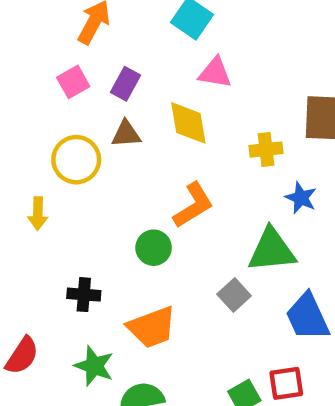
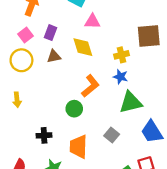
yellow circle: (76, 160) -> (21, 60), moved
blue star: (301, 198) -> (120, 77), moved
gray square: (234, 295) -> (112, 135), moved
orange trapezoid: (152, 327) -> (78, 147), turned 120

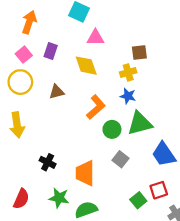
brown square: (149, 36) -> (139, 53), moved, size x0.6
brown triangle: (54, 56) -> (57, 92), moved
yellow arrow: (17, 100) -> (17, 125), size x1.5
green circle: (74, 109) -> (112, 129), moved
black cross: (44, 135) -> (48, 162), turned 32

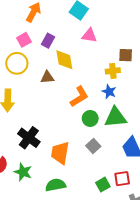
yellow diamond: (86, 66) -> (64, 60), moved
black cross: (48, 162) -> (29, 138), size x1.5
green star: (59, 198) -> (23, 172), moved

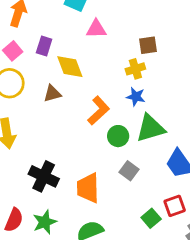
green star: (23, 172) -> (45, 222), turned -30

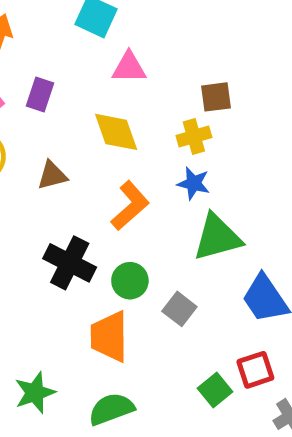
yellow diamond: (70, 67) -> (116, 132), moved
green circle: (118, 136) -> (130, 281), moved
black cross: (44, 176) -> (70, 263), moved

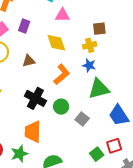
orange trapezoid: (109, 337) -> (33, 132), moved

